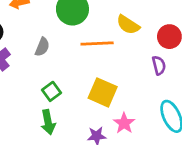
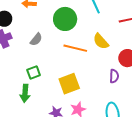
yellow square: (103, 92) -> (69, 84), turned 30

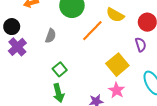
orange line: (75, 48) -> (92, 31), turned -40
yellow square: (69, 84) -> (117, 65), moved

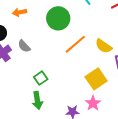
yellow semicircle: (115, 15) -> (104, 46), moved
gray semicircle: (51, 36) -> (24, 46), moved, turned 112

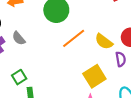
green square: (41, 78) -> (19, 77), moved

